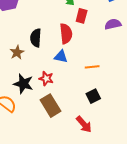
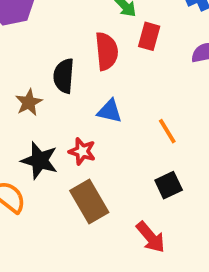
red semicircle: (66, 34) -> (106, 51), moved
orange line: (92, 67) -> (167, 131), turned 64

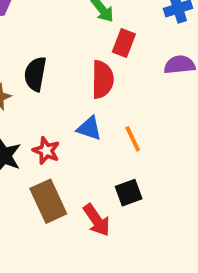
red semicircle: (106, 51) -> (102, 79), moved
blue triangle: (110, 111) -> (89, 128), moved
red arrow: (151, 237) -> (97, 220), moved

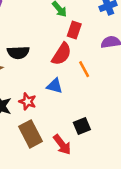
black semicircle: (35, 74) -> (18, 52), turned -100
red semicircle: (102, 79) -> (62, 54), turned 35
orange line: (133, 139) -> (84, 69), moved

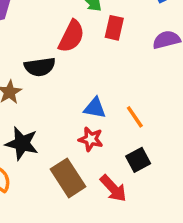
red semicircle: (62, 54) -> (71, 36), moved
orange line: (84, 69) -> (135, 117), moved
red star: (28, 101) -> (91, 139), moved

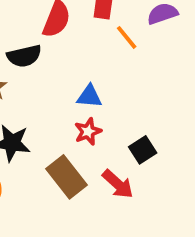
orange line: (135, 117) -> (127, 37), moved
red star: (91, 139) -> (88, 132), turned -30

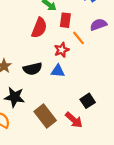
black semicircle: (24, 56) -> (33, 69), moved
red star: (88, 132) -> (62, 50), moved

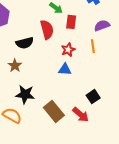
red semicircle: (39, 28) -> (47, 30), turned -36
orange line: (78, 38) -> (93, 46), moved, turned 32
black semicircle: (33, 69) -> (25, 43), moved

